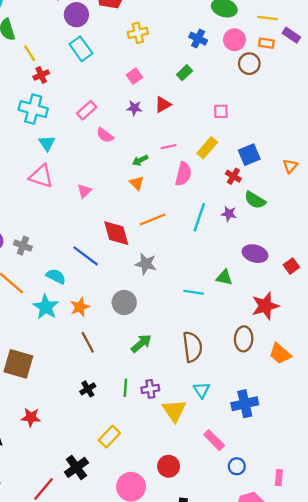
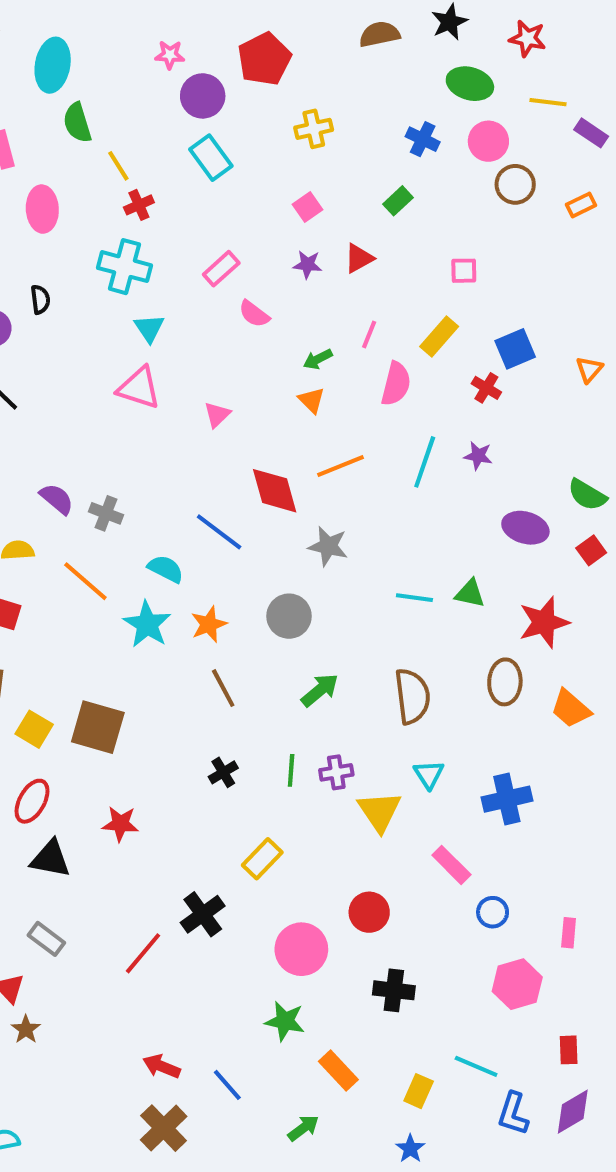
orange rectangle: (266, 43) -> (581, 205), moved, turned -35
pink line: (169, 147) -> (369, 334), turned -56
green semicircle: (255, 200) -> (587, 495), moved
green triangle: (224, 277) -> (470, 594), moved

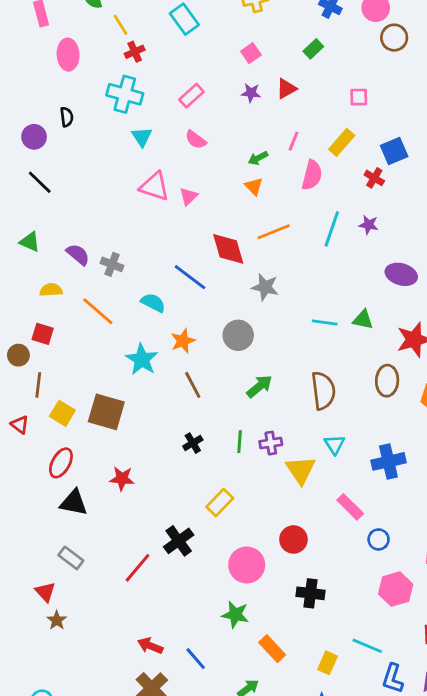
pink semicircle: (254, 314) -> (196, 140), moved
pink triangle: (139, 388) -> (155, 186), moved
cyan star: (147, 624) -> (142, 359), moved

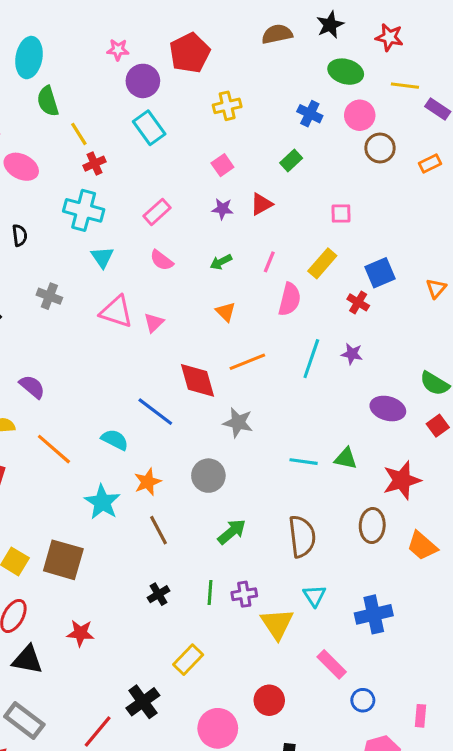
pink ellipse: (68, 55) -> (21, 167), turned -60
green arrow: (258, 158) -> (221, 262), moved
gray cross: (112, 264) -> (49, 296), moved
gray rectangle: (71, 558) -> (24, 721), size x1.4

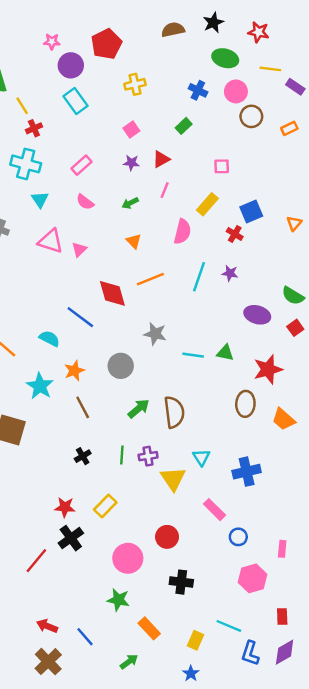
pink line: (269, 262) -> (165, 190), moved
gray star: (238, 423) -> (155, 334), moved
brown semicircle: (302, 536) -> (174, 412), moved
red star: (80, 633) -> (65, 507), moved

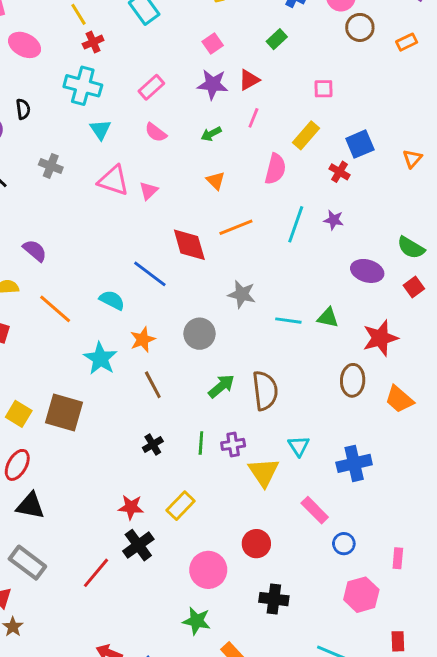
purple star: (131, 163) -> (213, 84), size x1.5

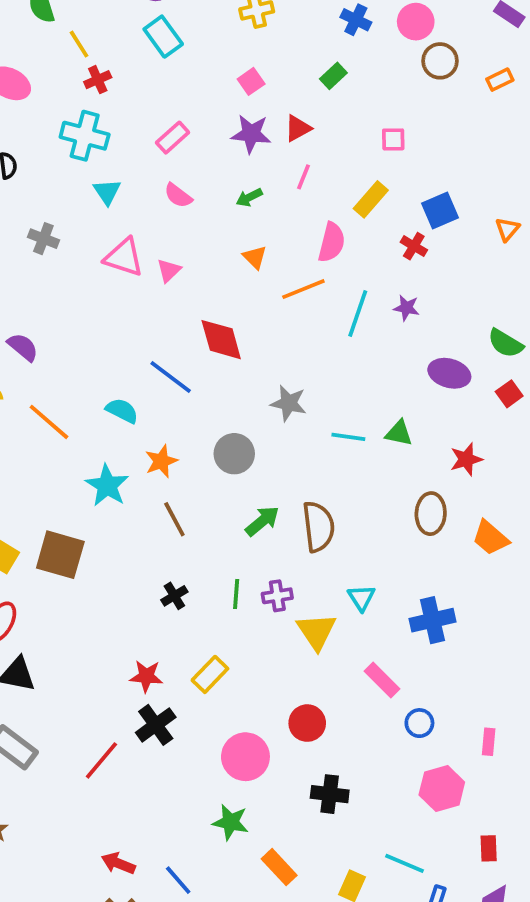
orange line: (236, 227) -> (303, 289), moved
red star: (380, 338) -> (466, 459), size x0.7

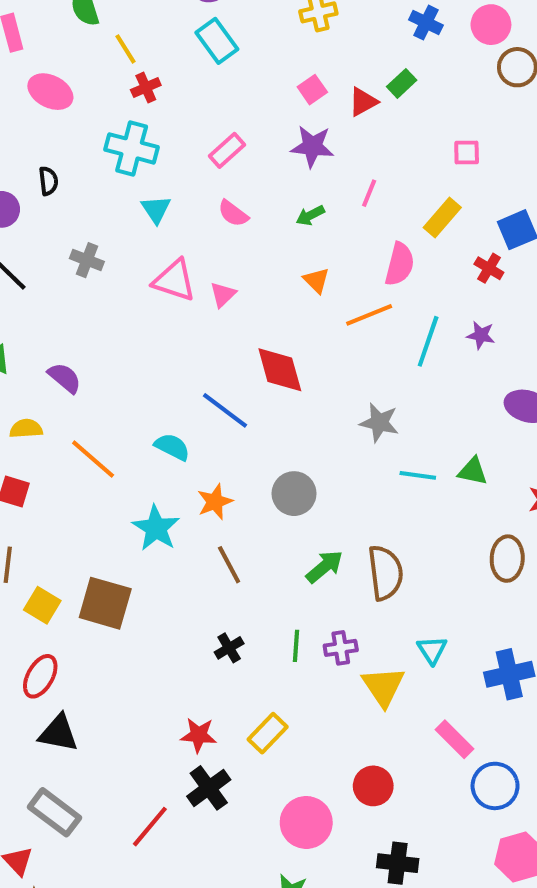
red triangle: (298, 128) -> (363, 102), moved
gray star: (288, 403) -> (379, 423), moved
blue circle: (419, 723) -> (495, 786), size x1.5

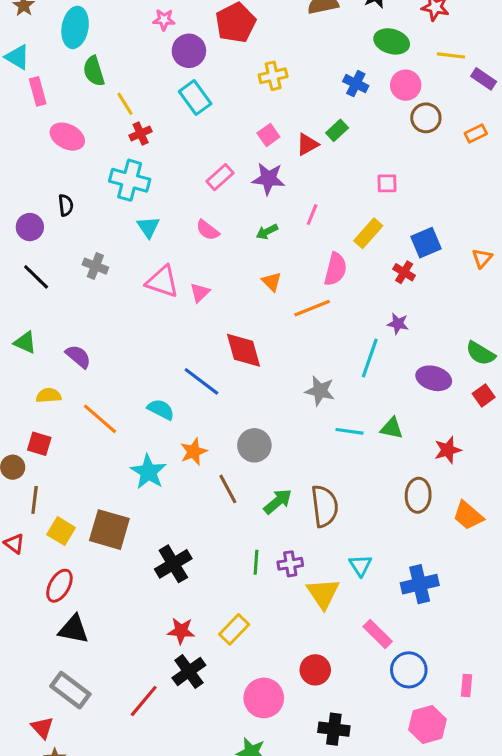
pink rectangle: (227, 150) -> (220, 177), moved
cyan line: (428, 341) -> (370, 358), moved
brown line: (229, 565) -> (228, 489), moved
black cross: (229, 648) -> (173, 564), moved, size x1.6

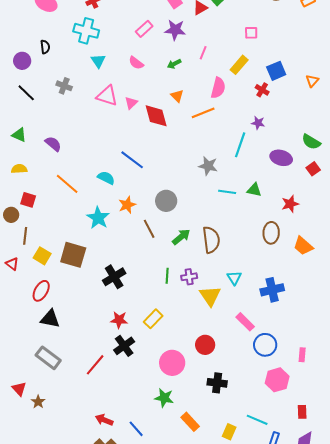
red diamond: (243, 350) -> (156, 116), moved
yellow semicircle: (49, 395) -> (19, 169), moved
red triangle: (42, 728) -> (19, 389), moved

